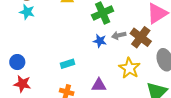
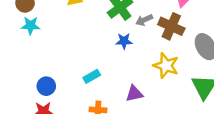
gray arrow: (119, 35) -> (144, 20), moved
blue circle: (17, 62) -> (46, 86), moved

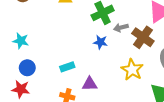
cyan star: (31, 26) -> (21, 41), moved
purple triangle: (134, 94) -> (90, 84), moved

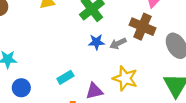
gray arrow: (121, 28) -> (118, 43), moved
yellow star: (132, 70) -> (125, 78), moved

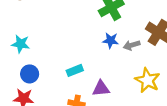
yellow star: (125, 78) -> (147, 80), moved

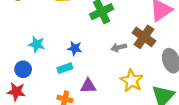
blue star: (111, 40) -> (75, 48), moved
cyan star: (21, 44) -> (37, 44), moved

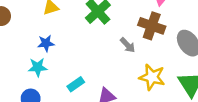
gray arrow: (119, 47) -> (128, 45), turned -104
blue star: (75, 48) -> (46, 43), moved

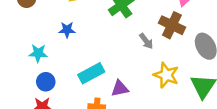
cyan star: (38, 67) -> (38, 53), moved
cyan rectangle: (76, 84) -> (91, 73), size x1.5

